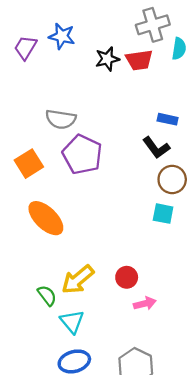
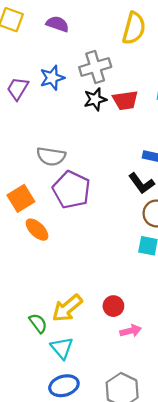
gray cross: (153, 25) -> (95, 67), moved
blue star: (62, 36) -> (52, 78), turned -30
orange ellipse: (46, 218) -> (37, 230), moved, size x0.7

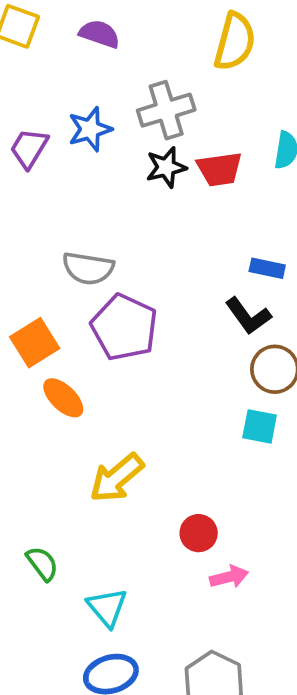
yellow arrow: (67, 308) -> (117, 478), moved
green semicircle: (38, 323) -> (42, 564), moved

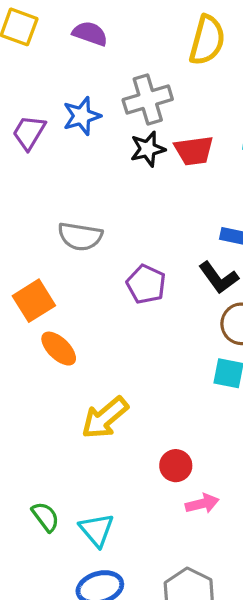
purple pentagon: (124, 327) -> (146, 284), moved, size x0.7
green semicircle: (42, 564) -> (45, 517), moved

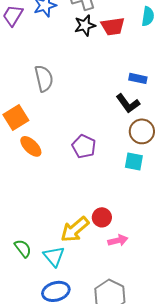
gray semicircle: (80, 236) -> (44, 78), turned -112
purple pentagon: (146, 284) -> (84, 146), moved
yellow arrow: (105, 418) -> (75, 229), moved

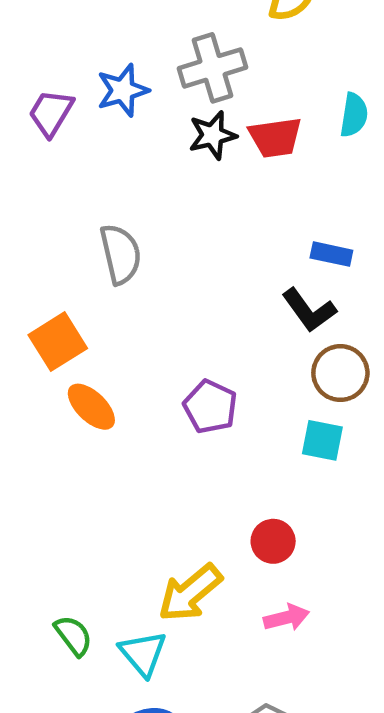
red circle: (102, 217) -> (273, 541), moved

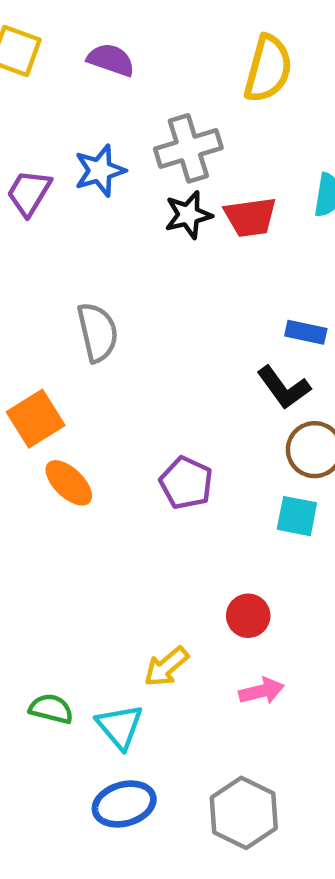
yellow arrow: (190, 593) -> (166, 667), size x0.7
green semicircle: (73, 636) -> (51, 709), turned -39

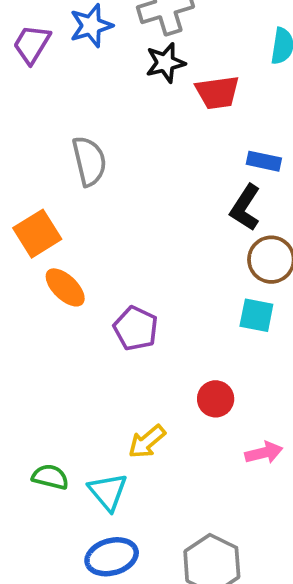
red trapezoid: (250, 217) -> (217, 92), moved
black L-shape: (284, 388) -> (245, 208), turned 69
purple pentagon: (186, 483) -> (136, 328), moved
pink arrow: (261, 691) -> (264, 453), moved

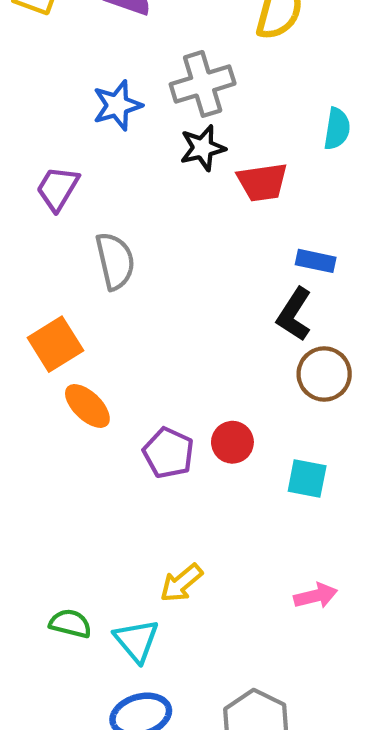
purple trapezoid: (32, 44) -> (58, 188), moved
cyan square: (256, 315) -> (307, 478), moved
red circle: (216, 399) -> (232, 442), moved

